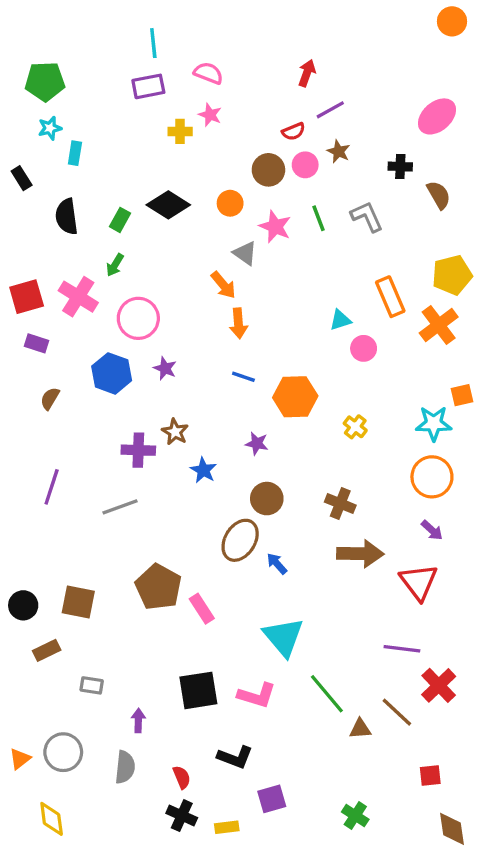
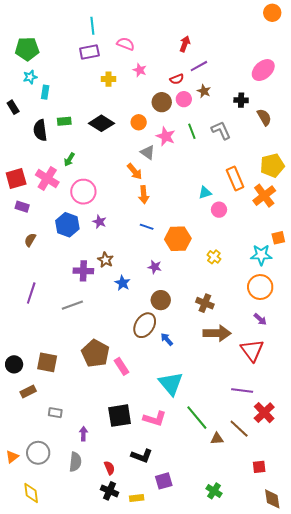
pink star: (210, 115) -> (140, 70), moved
green rectangle: (120, 220) -> (64, 121), moved, turned 56

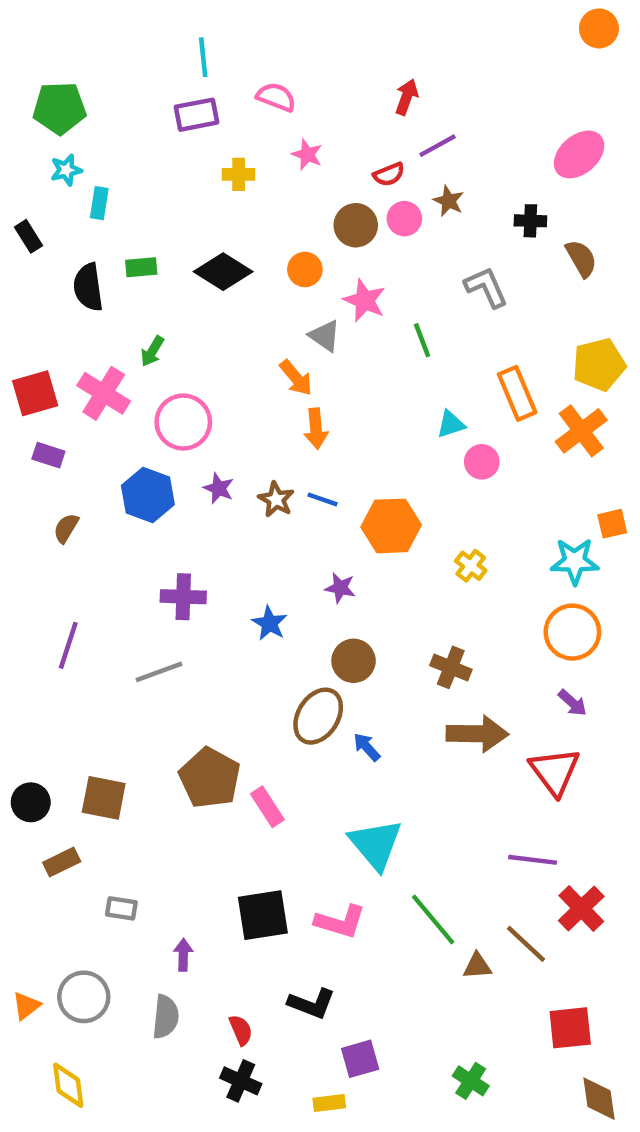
green line: (192, 131) -> (422, 340), moved
brown star: (105, 260) -> (276, 499), moved
red square: (259, 467) -> (570, 1028), size x1.5
yellow rectangle: (137, 498) -> (329, 1103), moved

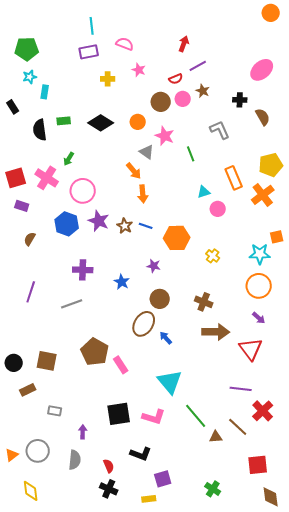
purple star: (219, 488) -> (99, 221), size x1.5

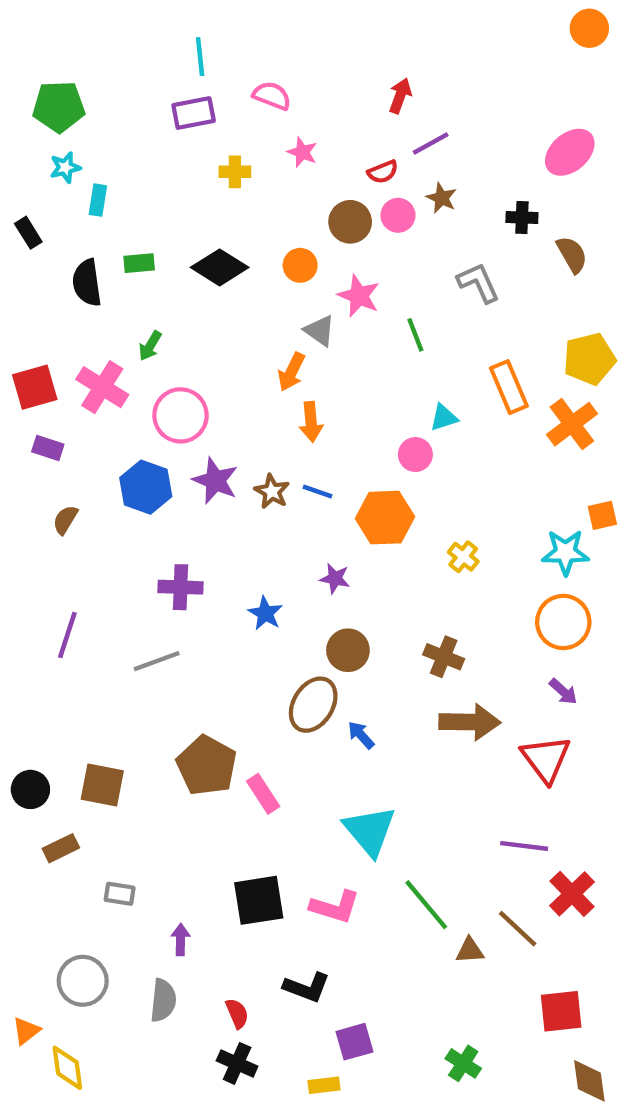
orange arrow: (134, 171) -> (291, 372), turned 66
pink circle: (218, 209) -> (415, 455), moved
orange triangle: (12, 455) -> (26, 1031), moved

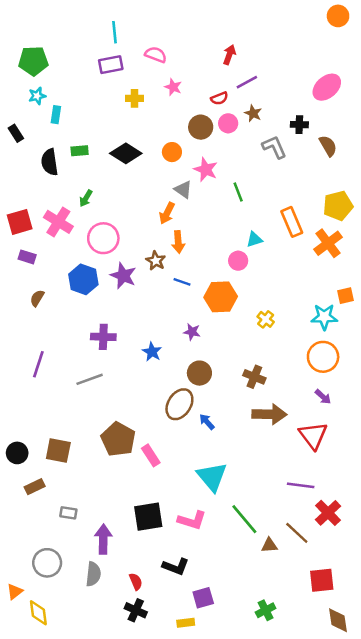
gray L-shape: (478, 283) -> (274, 147), moved
brown star: (272, 491) -> (156, 261), moved
purple arrow: (181, 940) -> (103, 539), size x1.6
green cross: (463, 1063) -> (266, 610), turned 30

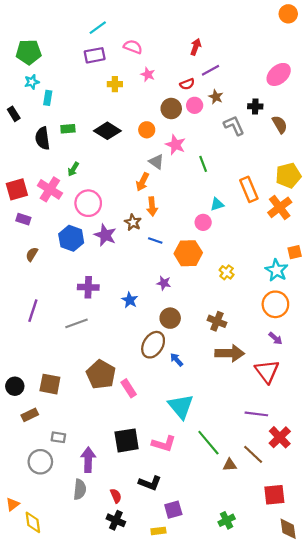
cyan line: (115, 32) -> (98, 28), turned 60
cyan star: (324, 317) -> (277, 270), turned 30
gray circle: (47, 563) -> (40, 462), moved

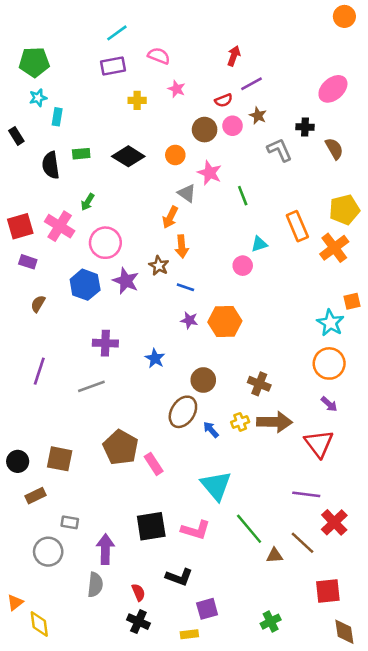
orange hexagon: (188, 253) -> (225, 322), moved
yellow cross: (227, 272) -> (240, 422), moved, turned 32
purple star: (164, 283) -> (189, 320), moved

